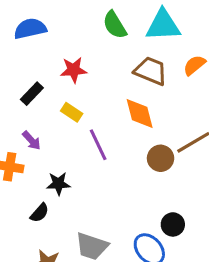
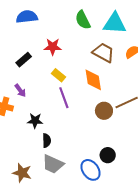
yellow rectangle: (72, 112) -> (59, 75), moved
black semicircle: (40, 213) -> (47, 141), moved, turned -48

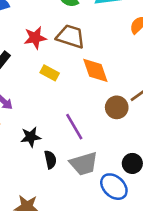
brown trapezoid: (103, 53) -> (71, 36), moved
purple line: (64, 98) -> (74, 127), moved
gray trapezoid: (53, 164) -> (84, 164), moved, turned -30

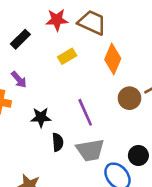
orange diamond: (95, 70) -> (113, 59), turned 36
yellow rectangle: (50, 73) -> (67, 56), turned -66

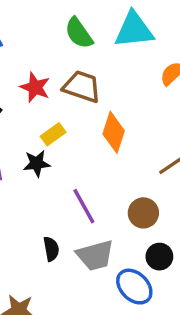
red star: (57, 20) -> (35, 87), turned 30
brown circle: (129, 98) -> (143, 213), moved
black star: (41, 117) -> (37, 163), moved

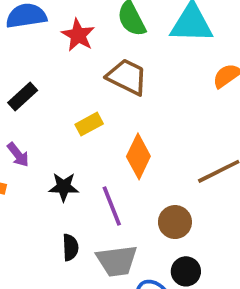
red star: (35, 87) -> (78, 35), moved
orange diamond: (114, 132) -> (138, 156), moved
black star: (37, 163) -> (64, 187), moved

